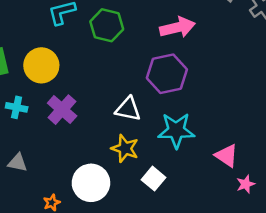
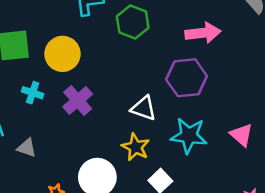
pink triangle: (227, 156) -> (241, 135), moved

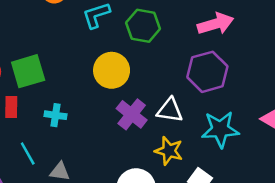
yellow circle: (62, 54) -> (112, 70), moved
purple cross: (78, 100) -> (132, 114), moved

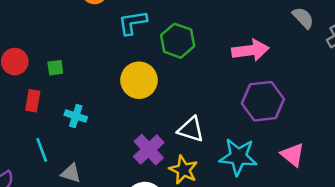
green square: (28, 71) -> (55, 68), size x0.5
purple hexagon: (207, 72) -> (263, 101), moved
purple cross: (132, 114) -> (149, 150), moved

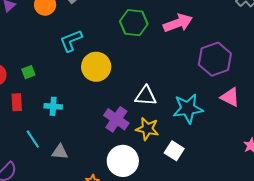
cyan L-shape: (133, 23) -> (71, 41), moved
green hexagon: (178, 41) -> (134, 23), moved
purple hexagon: (263, 101) -> (215, 59), moved

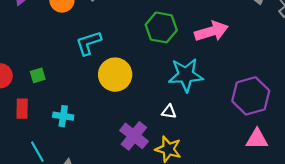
purple hexagon: (215, 59) -> (251, 96), moved
white triangle: (146, 96) -> (169, 112), size x0.6
pink triangle: (230, 97) -> (257, 139), moved, turned -30
cyan star: (188, 109) -> (186, 75), moved

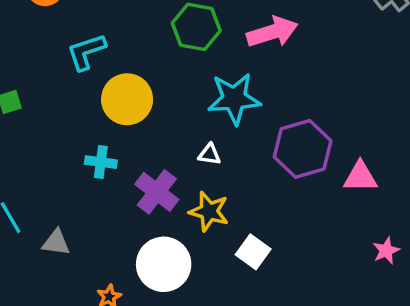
purple hexagon: (251, 96) -> (303, 149), moved
cyan cross: (63, 116) -> (101, 162), moved
pink triangle: (257, 139) -> (360, 177), moved

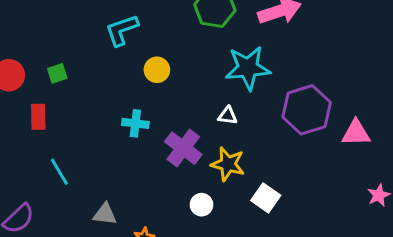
yellow circle: (127, 99) -> (157, 70), size x0.6
gray triangle: (56, 243) -> (105, 214), moved
white circle: (164, 264) -> (201, 205), moved, size x0.5

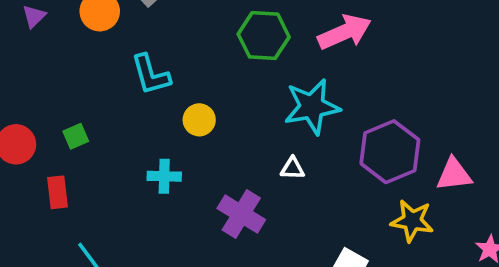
cyan L-shape: (122, 30) -> (151, 75), turned -81
cyan cross: (135, 123) -> (164, 176), moved
yellow star: (228, 164) -> (412, 221), moved

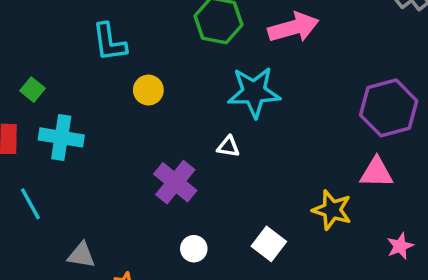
green square: (76, 136) -> (32, 90), turned -35
purple hexagon: (390, 152) -> (389, 108), moved
cyan cross: (164, 176) -> (61, 137), moved, size x1.4

